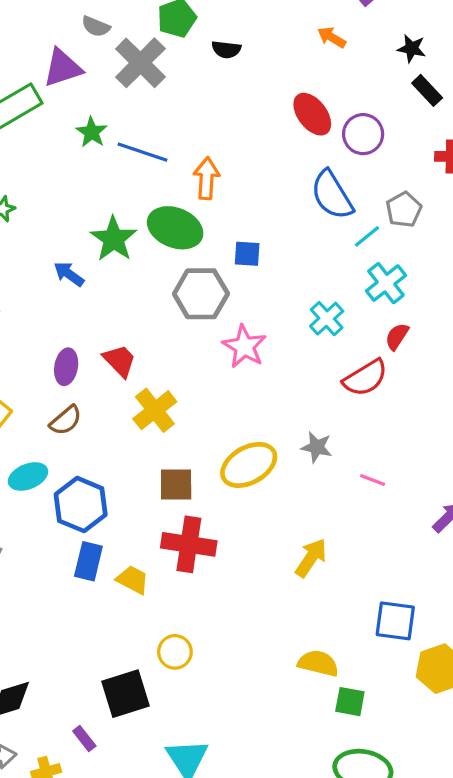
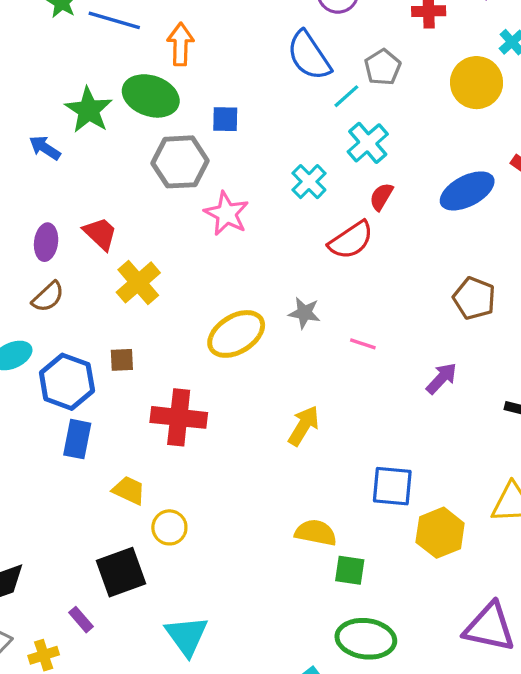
brown square: (176, 484) -> (122, 360), moved, size x0.7
yellow trapezoid: (133, 580) -> (129, 490), moved

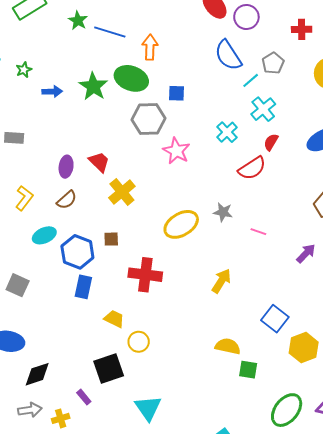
blue arrow: (45, 148) -> (52, 92), moved, turned 144
blue square: (392, 486) -> (275, 319), turned 32
green ellipse: (366, 639) -> (287, 410), moved, turned -60

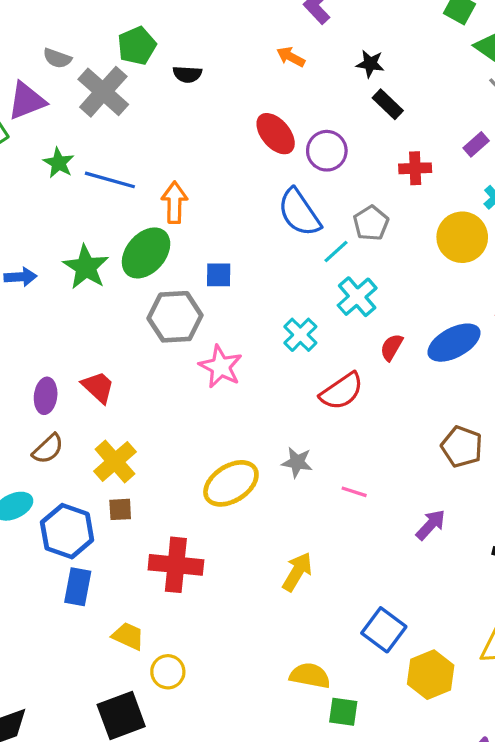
green ellipse: (131, 78) -> (146, 253), turned -68
red semicircle: (271, 142) -> (392, 347), moved
yellow cross: (122, 192) -> (115, 461), moved

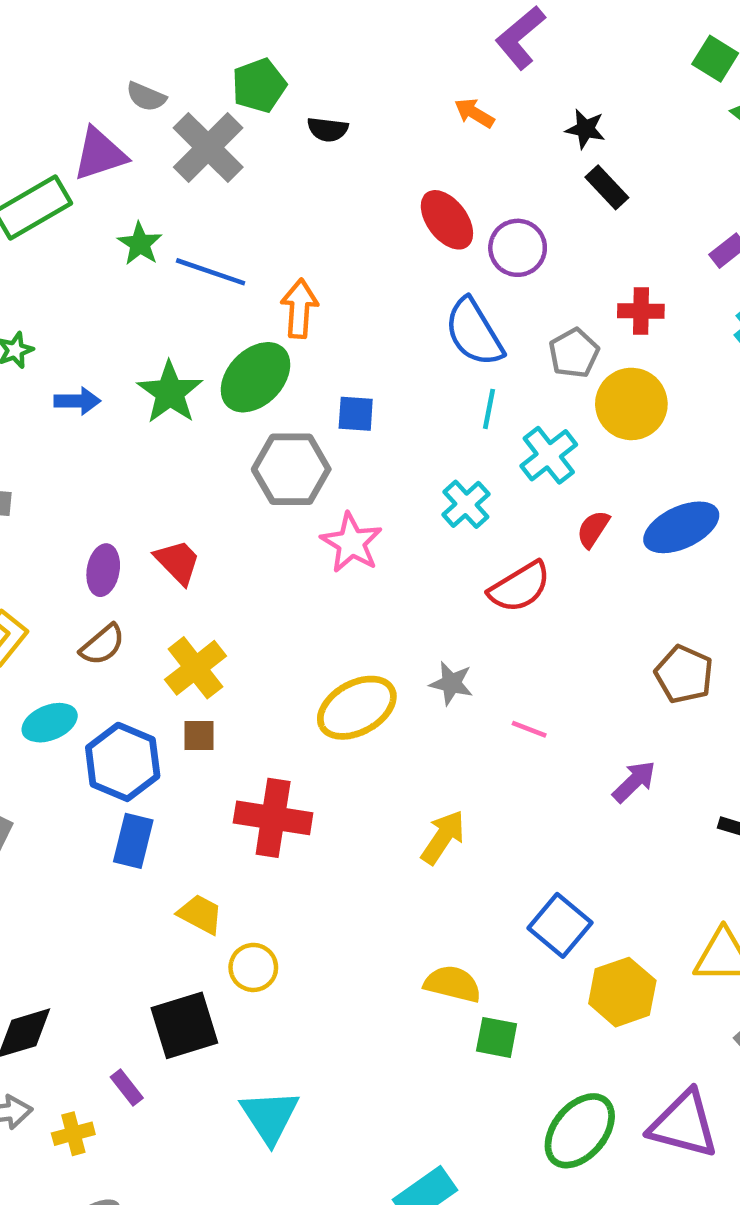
red cross: (415, 168) -> (641, 311), moved
yellow circle: (462, 237) -> (631, 404), moved
cyan line: (336, 252) -> (489, 409), moved, turned -40

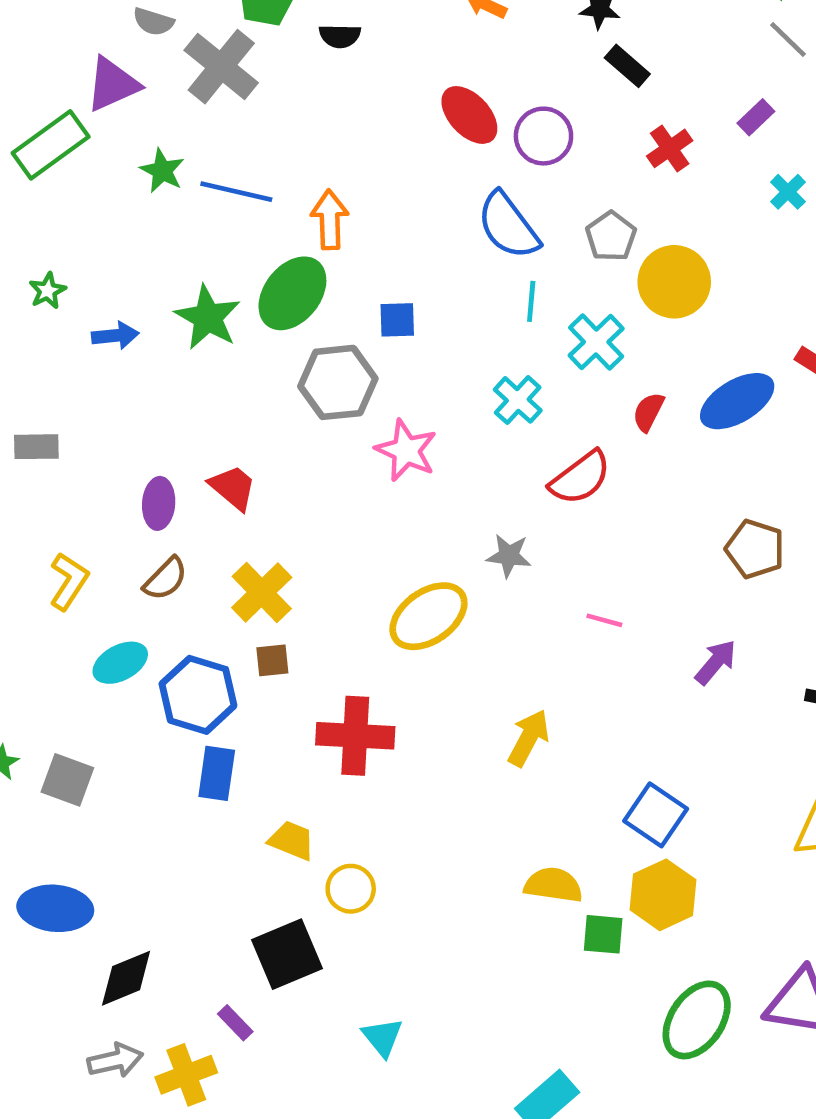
red cross: (641, 311) -> (670, 148), moved, turned -30
gray star: (451, 683) -> (509, 556), moved
yellow hexagon: (622, 992) -> (663, 895), moved
cyan triangle: (270, 1116) -> (382, 1037), size x0.7
yellow cross: (73, 1134) -> (186, 1075), size x1.4

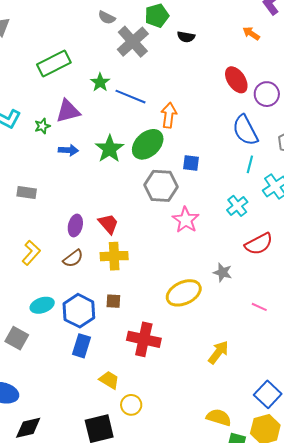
purple triangle: (113, 84) -> (68, 111), moved
yellow cross: (262, 593) -> (114, 256), moved, turned 32
cyan ellipse: (120, 663) -> (42, 305), moved

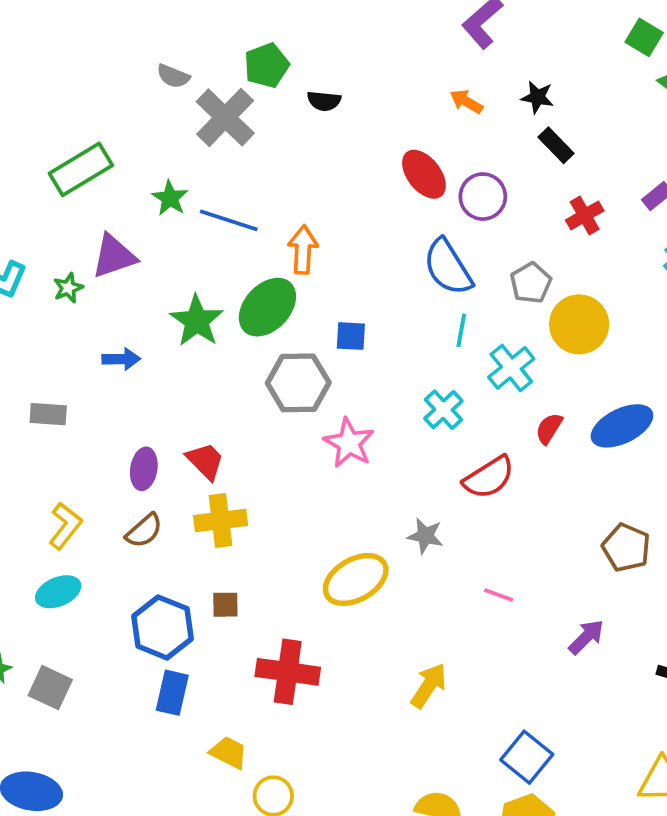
orange arrow: (251, 33) -> (466, 102), moved
blue arrow: (68, 150) -> (121, 359), moved
cyan ellipse: (42, 305) -> (58, 592), moved

